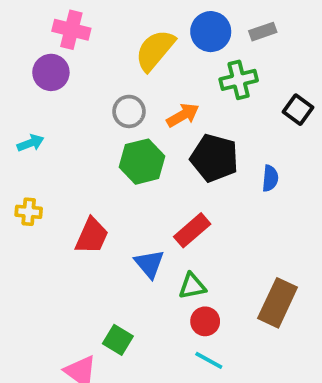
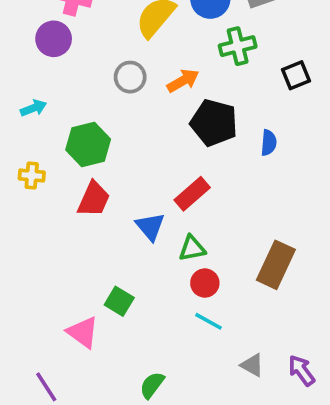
black square: (298, 110) -> (296, 75), turned 32
green hexagon: (142, 162) -> (88, 145), moved

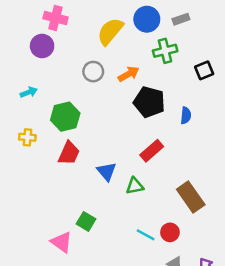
red rectangle: (192, 194) -> (152, 151), moved
brown rectangle: (276, 265) -> (191, 197), turned -60
red circle: (205, 283) -> (170, 232), moved

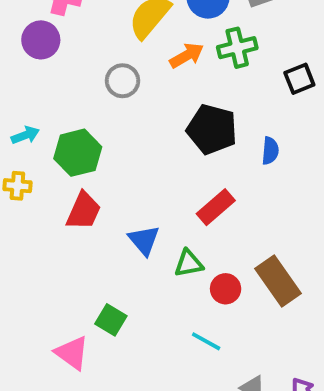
orange arrow: (129, 74) -> (187, 55), moved
cyan arrow: (29, 92) -> (25, 135), moved
red circle: (170, 232) -> (226, 289), moved

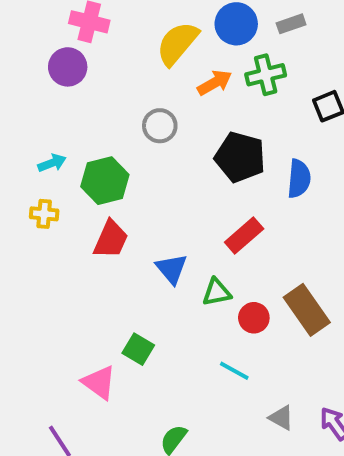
gray circle: (122, 81) -> (160, 126), moved
blue semicircle: (270, 151) -> (299, 179), size x1.4

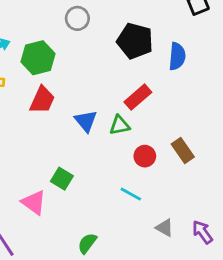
green triangle: (217, 292) -> (120, 125), moved
brown rectangle: (307, 310) -> (183, 150), size x0.7

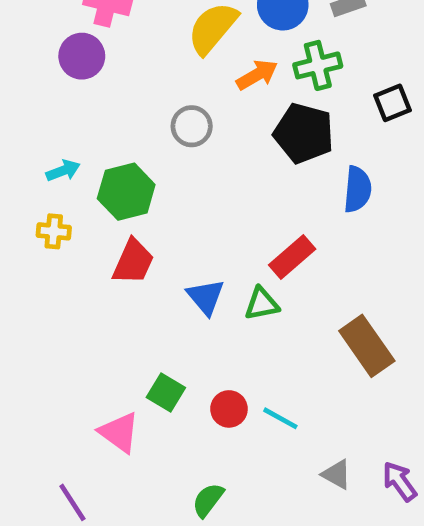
black pentagon: (135, 41) -> (304, 133), moved
brown rectangle: (183, 150) -> (367, 346), size x1.4
red circle: (145, 156) -> (229, 409), moved

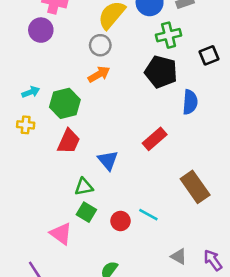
orange arrow: (257, 75) -> (99, 74), moved
gray circle: (192, 126) -> (100, 45), moved
green triangle: (262, 304) -> (84, 187), moved
cyan line: (280, 418) -> (148, 215), moved

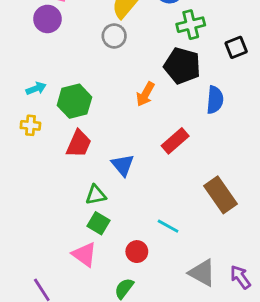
orange arrow: (99, 74) -> (145, 94), moved, turned 150
red circle: (120, 221) -> (137, 252), moved
pink triangle: (61, 234) -> (84, 254), moved
gray triangle: (179, 256) -> (202, 273), size x1.5

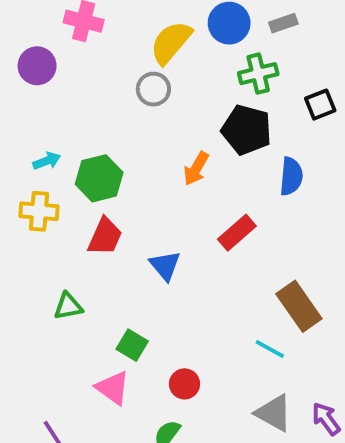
purple circle: (47, 19) -> (37, 66), moved
yellow cross: (30, 125) -> (39, 211), size x1.4
green triangle: (96, 195) -> (68, 306), moved
cyan line: (168, 226) -> (270, 349), moved

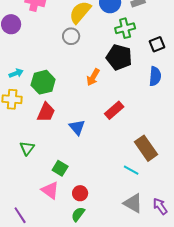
blue semicircle: (291, 176) -> (155, 76), moved
green triangle: (68, 306) -> (27, 148), turned -42
red circle: (184, 384) -> (80, 193), moved

